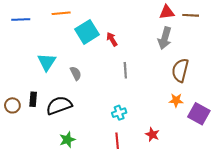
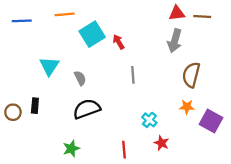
black semicircle: (59, 105) -> (87, 109), moved
cyan cross: (119, 113) -> (149, 120), moved, turned -32

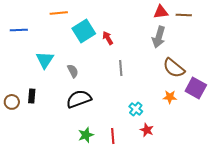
blue line: (22, 21) -> (19, 30), moved
brown semicircle: (191, 75) -> (174, 68), turned -65
purple square: (211, 121) -> (196, 88), moved
green star: (71, 149) -> (86, 135), moved

